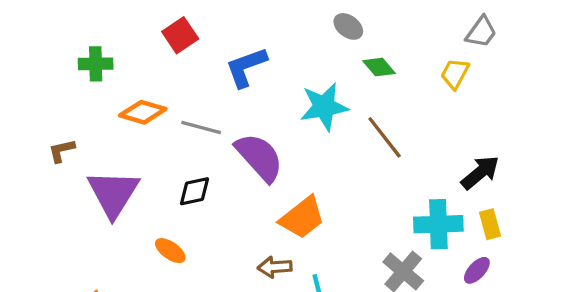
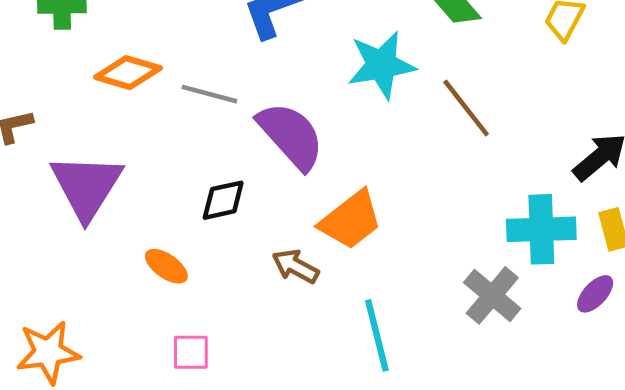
black diamond: (194, 191) -> (223, 200), moved
brown arrow: (275, 267) -> (295, 266), moved, turned 32

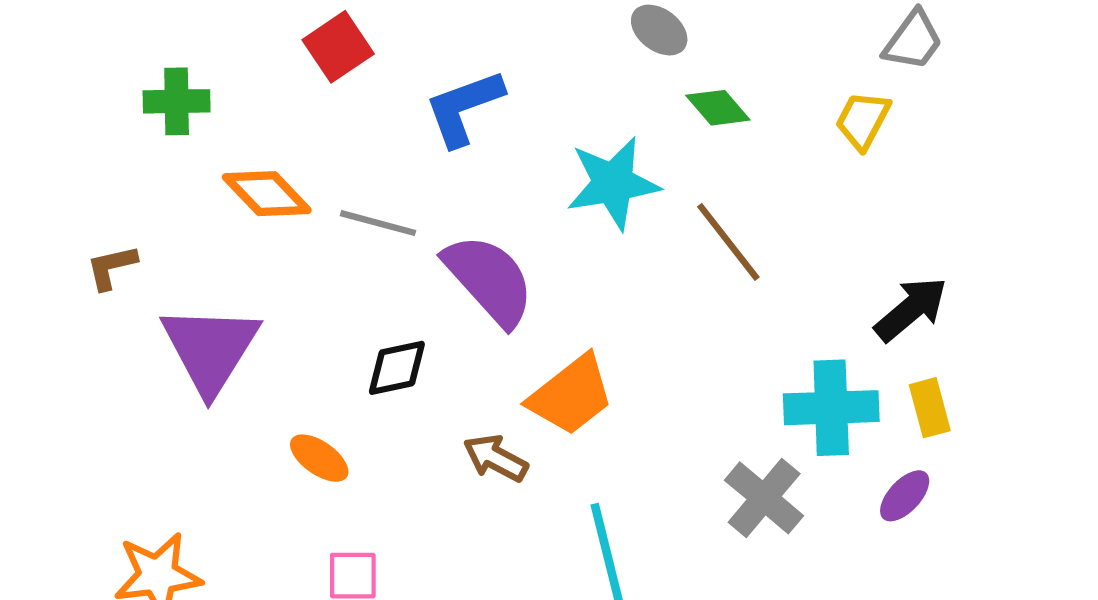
orange diamond: (128, 73) -> (267, 194), turned 30

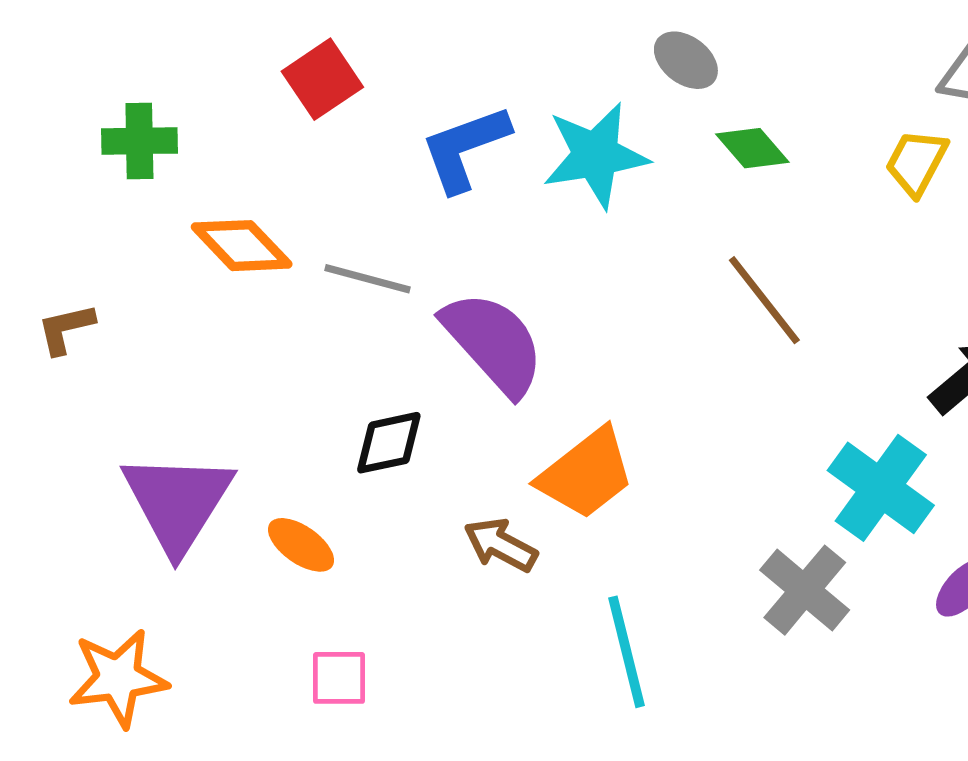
cyan star: (613, 183) -> (596, 155), moved
purple triangle: (210, 349) -> (177, 502), moved
cyan cross: (831, 408) -> (881, 488), turned 38

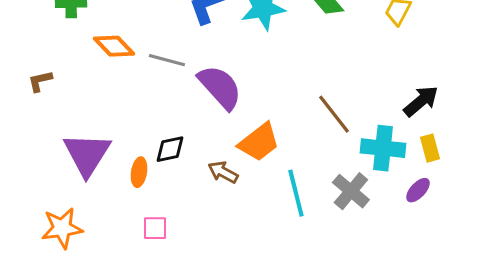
brown line: (764, 300) -> (334, 114), moved
black diamond: (389, 443) -> (170, 149), moved
cyan cross: (881, 488) -> (383, 148), turned -30
orange ellipse: (301, 545) -> (139, 172), turned 64
cyan line: (627, 652) -> (296, 193), moved

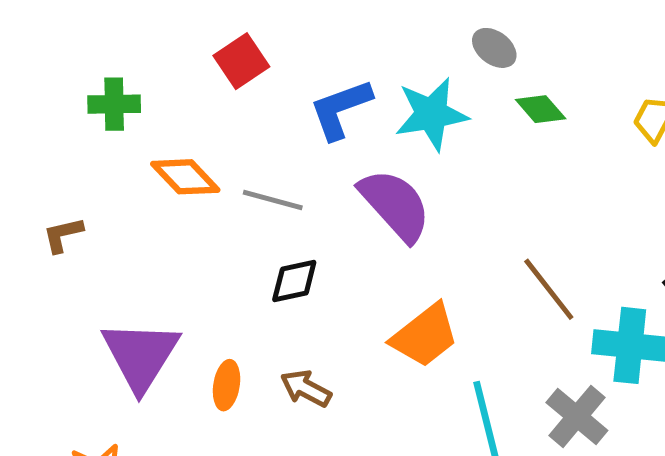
purple semicircle: (220, 87) -> (395, 205), moved
black diamond: (170, 149) -> (294, 281), moved
brown arrow: (223, 172) -> (306, 388), moved

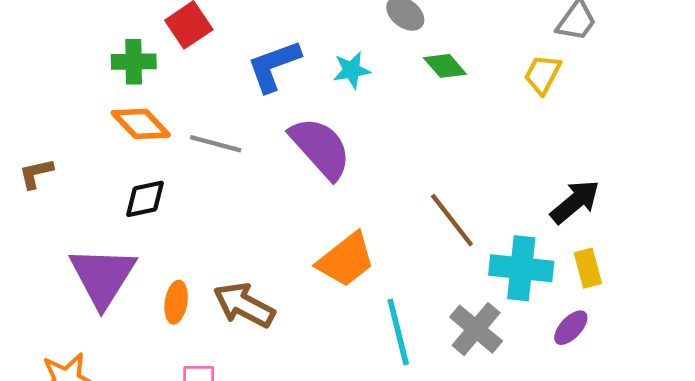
green cross: (114, 104) -> (134, 62), moved
cyan star: (431, 114) -> (352, 70), size x0.6
black diamond: (294, 281) -> (145, 199), moved
brown arrow: (306, 388) -> (244, 305), size x1.4

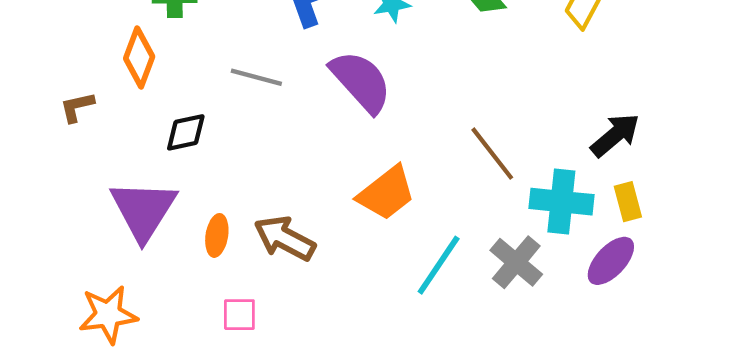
orange diamond: (141, 124) -> (139, 58), moved, turned 64
purple ellipse: (571, 328) -> (611, 261), size x1.4
cyan line: (398, 332) -> (439, 265), turned 48

